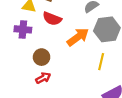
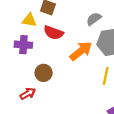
red arrow: (43, 78) -> (28, 94), moved

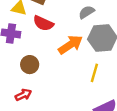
red arrow: (28, 94) -> (23, 95), moved

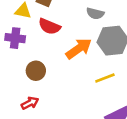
gray semicircle: (87, 12) -> (95, 13), turned -133
yellow line: (94, 73) -> (105, 78), turned 54

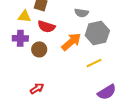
brown circle: (36, 71) -> (39, 49), moved

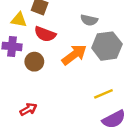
yellow line: (94, 63) -> (103, 94), moved

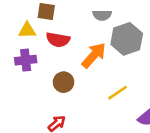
brown circle: (34, 62) -> (64, 82), moved
yellow line: (103, 94) -> (117, 93), moved

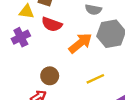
purple cross: (26, 60) -> (21, 37), turned -30
brown circle: (64, 82) -> (50, 76), moved

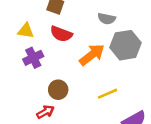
yellow triangle: (26, 12) -> (26, 31), moved
purple cross: (21, 37) -> (33, 58), moved

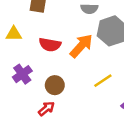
red semicircle: (61, 34) -> (50, 45), moved
purple cross: (33, 58) -> (22, 74), moved

